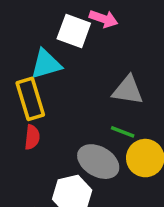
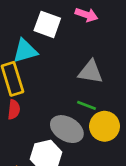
pink arrow: (103, 19) -> (86, 15), moved

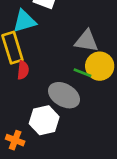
red semicircle: (14, 110) -> (23, 70), moved
yellow circle: (105, 126) -> (100, 66), moved

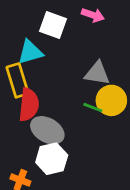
red semicircle: (23, 70) -> (29, 105), size x1.6
gray ellipse: (64, 95) -> (47, 130), moved

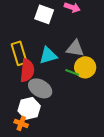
cyan triangle: (30, 52) -> (48, 55), moved
white hexagon: (52, 159) -> (29, 108), moved

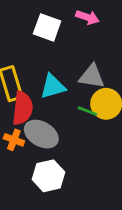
white hexagon: (29, 108) -> (49, 176), moved
orange cross: (21, 123) -> (14, 140), moved

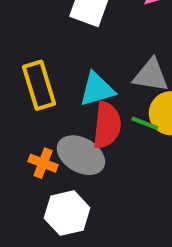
red semicircle: (23, 108) -> (107, 125), moved
white hexagon: (49, 176) -> (67, 213), moved

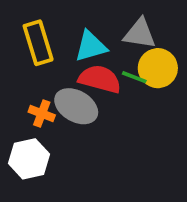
red semicircle: (107, 125) -> (100, 79), turned -81
white hexagon: (67, 213) -> (29, 159), moved

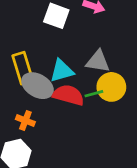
green line: (134, 77) -> (94, 94), turned -36
gray ellipse: (76, 106) -> (38, 86), moved

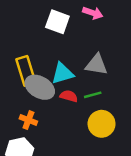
yellow circle: (111, 87) -> (102, 124), moved
red semicircle: (68, 95) -> (69, 96), size x0.6

